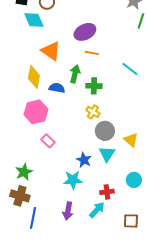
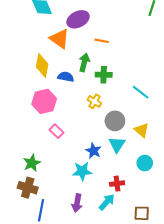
purple ellipse: (85, 32) -> (78, 19), moved
cyan line: (130, 69) -> (141, 92), moved
yellow cross: (93, 112) -> (94, 101), moved
cyan circle: (134, 180) -> (145, 163), moved

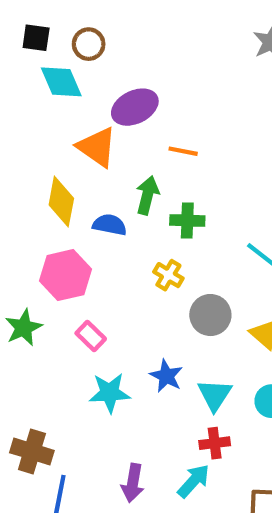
cyan triangle: (117, 145) -> (215, 395), moved
green star: (32, 163) -> (23, 328), moved
cyan star: (82, 171) -> (110, 393), moved

